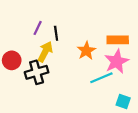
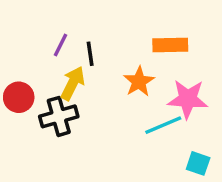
orange rectangle: (118, 40) -> (170, 45), moved
pink star: (117, 61) -> (188, 99), turned 30

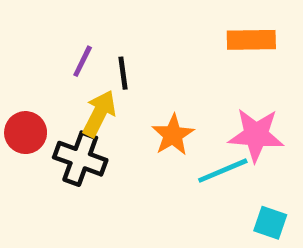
orange rectangle: (170, 45) -> (251, 40), moved
orange star: (139, 82) -> (173, 135), moved
black cross: (59, 116) -> (80, 159), turned 36

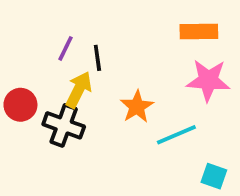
pink star: (256, 135) -> (208, 80), moved

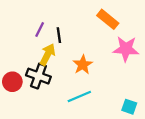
orange rectangle: (199, 32) -> (108, 19), moved, turned 40
red circle: (20, 105) -> (12, 82), moved
cyan line: (176, 135) -> (79, 96), moved

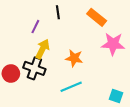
black line: (59, 35) -> (58, 12), moved
orange star: (83, 65) -> (74, 58), turned -30

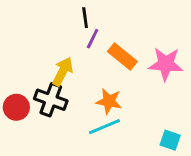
orange rectangle: (97, 17) -> (122, 56), moved
purple line: (35, 27) -> (93, 39), moved
orange star: (74, 58) -> (109, 101), moved

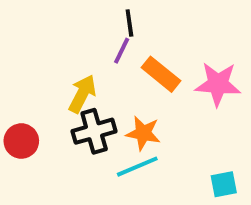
black line: (85, 18) -> (129, 23), moved
black cross: (51, 100) -> (94, 131), moved, turned -36
cyan square: (170, 140) -> (224, 184), turned -30

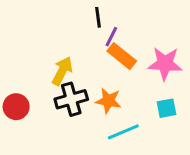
purple line: (122, 51) -> (111, 37), moved
cyan line: (137, 167) -> (123, 132), moved
cyan square: (224, 184) -> (166, 108), moved

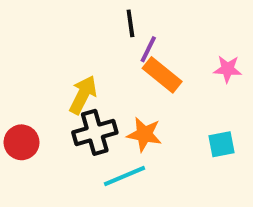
pink star: (165, 63) -> (228, 69), moved, size x0.6
cyan line: (123, 132) -> (125, 176), moved

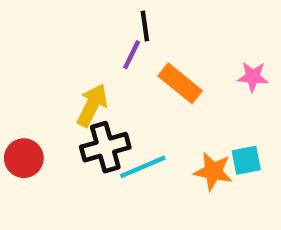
purple line: (148, 49) -> (132, 55), moved
orange star: (144, 134) -> (213, 171), moved
cyan line: (125, 176) -> (143, 167), moved

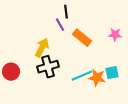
purple line: (132, 55) -> (60, 25), turned -56
cyan line: (143, 167) -> (82, 76), moved

